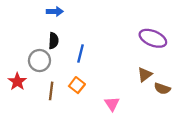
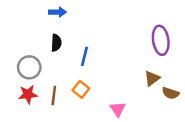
purple ellipse: (153, 38) -> (161, 40), turned 60
gray circle: (39, 61) -> (29, 67), moved
red star: (17, 82) -> (28, 94), moved, turned 30

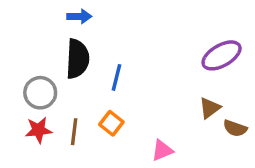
purple ellipse: (161, 40) -> (222, 55), turned 68
black semicircle: (56, 43) -> (78, 59), size x1.6
pink triangle: (118, 109) -> (162, 150), turned 42

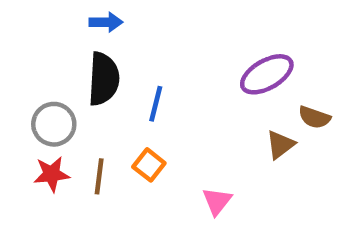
purple ellipse: (222, 55) -> (267, 74), moved
brown semicircle: (235, 128) -> (314, 117), moved
pink triangle: (162, 150) -> (217, 201), turned -30

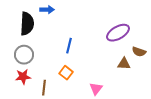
black semicircle: (104, 79) -> (27, 24), moved
brown triangle: (280, 145) -> (124, 64), turned 40
brown line: (99, 176) -> (44, 88), moved

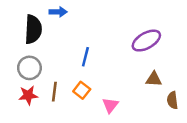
brown semicircle: (139, 52) -> (172, 100), moved, turned 64
brown line: (44, 88) -> (54, 92), moved
pink triangle: (96, 89) -> (110, 105), moved

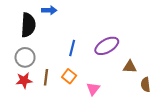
purple ellipse: (146, 41) -> (107, 46), moved

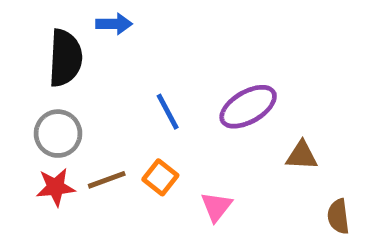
blue line: (72, 48) -> (168, 112), turned -42
brown line: (46, 77) -> (107, 180), turned 63
brown semicircle: (146, 85) -> (338, 216), moved

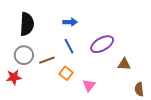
blue arrow: (114, 24) -> (70, 22), moved
brown line: (107, 180) -> (47, 60), moved
red star: (56, 187) -> (14, 77), moved

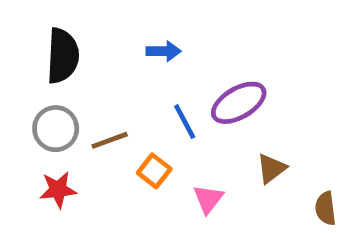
blue line: (69, 46) -> (185, 122), moved
brown triangle: (124, 64) -> (272, 168), moved, turned -40
red star: (14, 77) -> (58, 190), moved

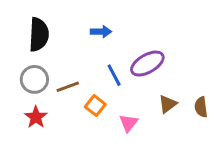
red star: (58, 190) -> (36, 117), turned -30
brown semicircle: (326, 208) -> (201, 107), moved

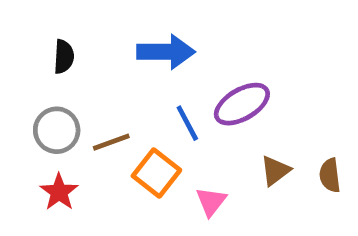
blue arrow: (101, 32) -> (166, 52), size x1.6
black semicircle: (39, 35) -> (64, 57), size x0.6
orange square: (95, 106) -> (156, 173), size x1.4

